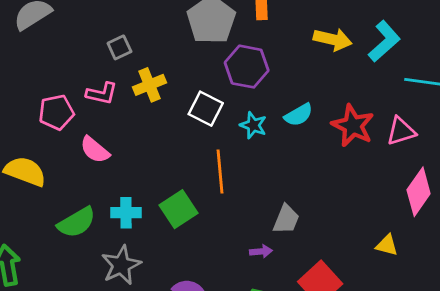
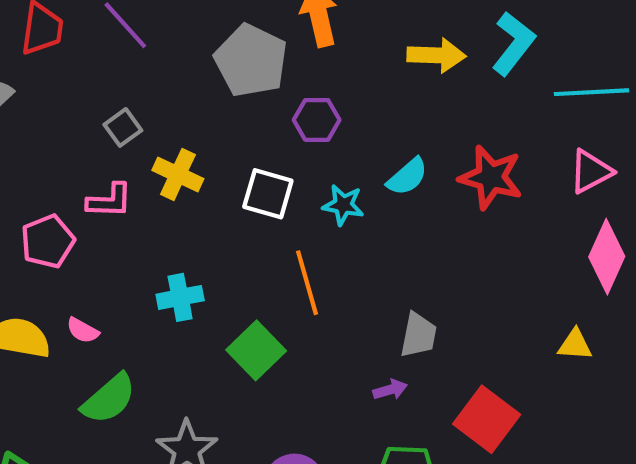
purple hexagon: (247, 67) -> (317, 120), size x0.7
yellow cross: (149, 85) -> (178, 174), turned -32
pink triangle: (401, 131) -> (591, 171), moved
pink semicircle: (95, 150) -> (83, 330), moved, size x0.7
cyan cross: (126, 213) -> (180, 297), moved

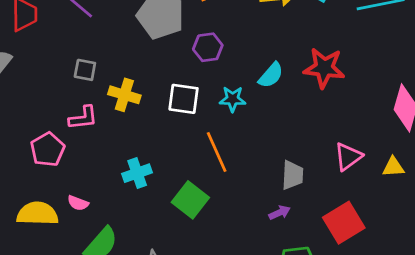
gray square: (123, 127) -> (85, 70), turned -35
pink triangle: (591, 171) -> (348, 157), moved
red square: (487, 419) -> (344, 223), turned 30

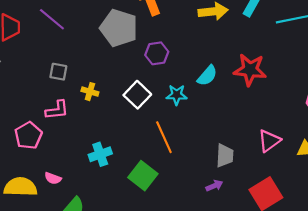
yellow cross: (124, 95) -> (90, 92), size x0.7
white square: (184, 99) -> (137, 95), turned 36

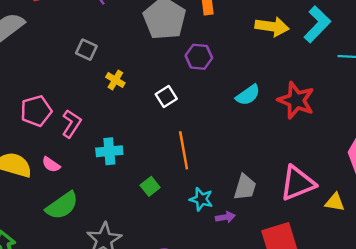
white square: (137, 95) -> (166, 97), size x0.7
cyan star: (177, 95) -> (201, 199), moved
pink L-shape: (57, 110) -> (72, 124), moved, turned -65
pink triangle: (269, 141) -> (298, 183), size x1.4
green square: (143, 176) -> (150, 186), size x0.6

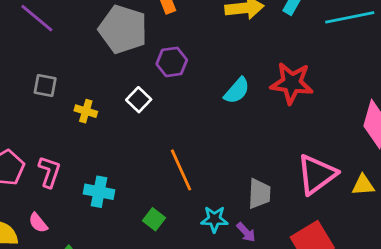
white square: (166, 97) -> (139, 100), moved
cyan cross: (109, 151) -> (99, 192), turned 30
pink semicircle: (51, 164) -> (38, 223), turned 30
purple arrow: (225, 217) -> (246, 232), turned 72

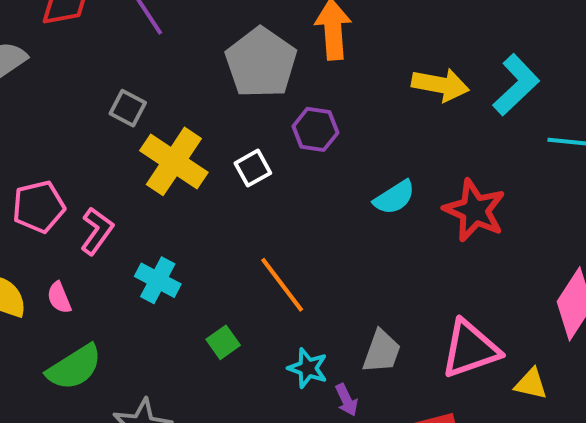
yellow cross: (86, 111) -> (174, 161), size x2.0
orange line: (181, 170) -> (282, 285), turned -30

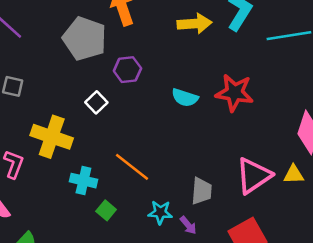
yellow cross: (174, 161) -> (52, 137), moved
cyan semicircle: (394, 197) -> (185, 98), turned 65
cyan cross: (158, 280) -> (83, 181), moved
yellow triangle: (531, 384) -> (294, 174), moved

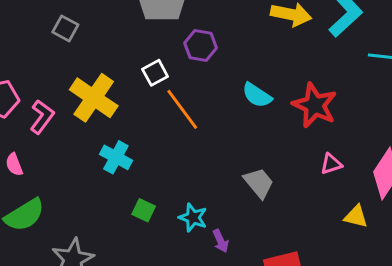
orange line: (132, 167) -> (182, 109), moved
pink triangle: (254, 176) -> (331, 164), moved, size x0.5
gray trapezoid: (202, 191) -> (259, 183), moved, turned -60
green square: (106, 210) -> (144, 210), moved, turned -30

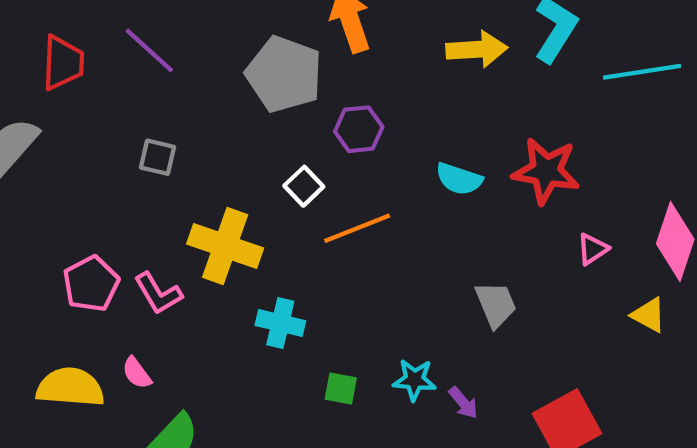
orange line: (182, 109) -> (357, 228), turned -60
pink L-shape: (42, 117) -> (158, 293), turned 128
gray trapezoid: (259, 183) -> (496, 304), turned 32
yellow triangle: (356, 216) -> (649, 315), turned 30

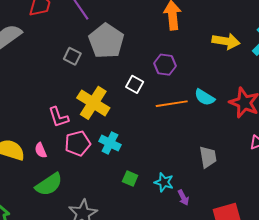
gray pentagon: (284, 74) -> (106, 41), moved
white square: (304, 186) -> (135, 84), turned -30
orange line: (357, 228) -> (172, 104), moved
pink pentagon: (91, 284) -> (78, 143), moved

